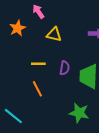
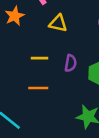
orange line: (37, 89) -> (38, 88), turned -63

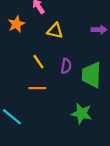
yellow line: (39, 58) -> (38, 62), turned 56

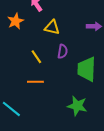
purple semicircle: (66, 66) -> (63, 51), moved

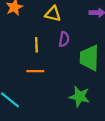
yellow line: (36, 57) -> (36, 45), turned 32

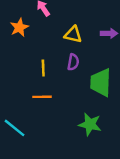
yellow triangle: (53, 14) -> (73, 35), moved

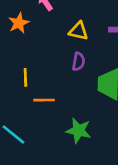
yellow line: (43, 68) -> (25, 77), moved
green star: (90, 124) -> (79, 131), moved

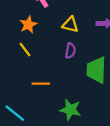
orange star: (19, 23) -> (28, 25), moved
yellow line: (25, 77) -> (25, 50), moved, turned -35

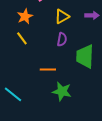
yellow triangle: (70, 25) -> (62, 16), turned -42
orange line: (41, 84) -> (48, 69), moved

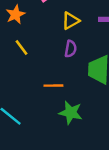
orange star: (25, 16) -> (15, 14), moved

